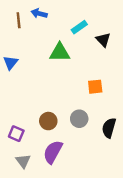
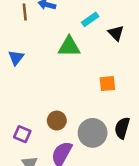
gray circle: (79, 119) -> (93, 133), moved, size x1.5

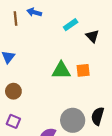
green triangle: (69, 47) -> (61, 70), moved
orange square: (107, 84) -> (83, 70), moved
brown circle: (57, 121) -> (13, 91), moved

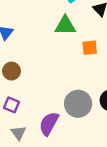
green triangle: (61, 70) -> (65, 26), moved

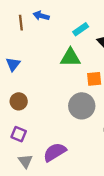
gray circle: (78, 104) -> (82, 106), moved
purple semicircle: (49, 124) -> (55, 152), turned 30

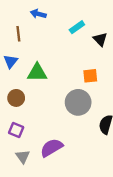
brown line: (21, 23) -> (18, 34), moved
green triangle: (70, 57) -> (37, 73), moved

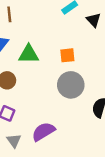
orange square: (90, 76) -> (67, 55), moved

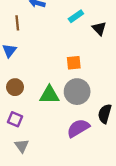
green triangle: (29, 54) -> (49, 95), moved
purple semicircle: (43, 132) -> (78, 128), moved

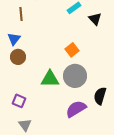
orange square: (74, 63) -> (72, 50), turned -32
brown circle: (15, 87) -> (18, 57), moved

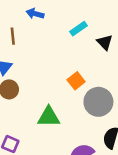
gray circle: (75, 76) -> (98, 102), moved

